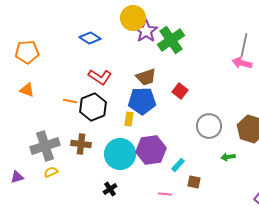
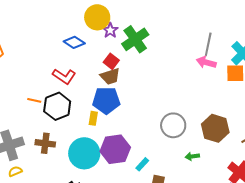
purple star: (146, 31) -> (110, 30), size x0.7
blue diamond: (90, 38) -> (74, 42), moved
red square: (180, 91) -> (111, 61), moved

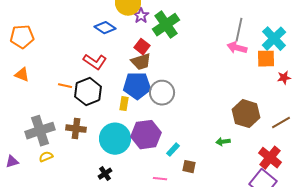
gray circle: (173, 125) -> (162, 93), moved

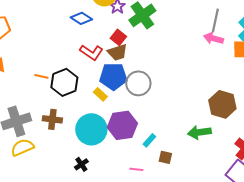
red L-shape: (95, 62) -> (91, 52), moved
yellow rectangle: (124, 104) -> (100, 94), turned -56
green arrow: (223, 142) -> (199, 132), size x1.6
yellow semicircle: (46, 157) -> (22, 147), size x1.6

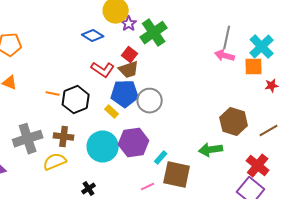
yellow semicircle: (22, 147) -> (55, 162), moved
brown square: (165, 157) -> (177, 175), size x2.0
black cross: (81, 164) -> (89, 189), moved
pink line: (136, 169) -> (148, 187), turned -32

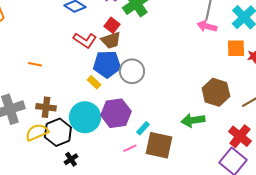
orange square: (254, 67) -> (236, 48), moved
black hexagon: (76, 100) -> (58, 132), moved
pink line: (148, 187) -> (130, 148), moved

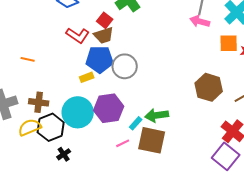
yellow rectangle: (94, 82) -> (87, 77), turned -64
green arrow: (193, 120) -> (157, 115), moved

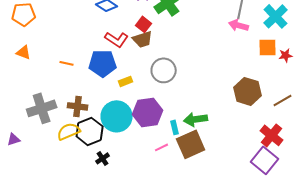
blue pentagon: (100, 59) -> (103, 63), moved
cyan rectangle: (136, 123) -> (175, 127), turned -56
brown square: (152, 140) -> (191, 144), turned -36

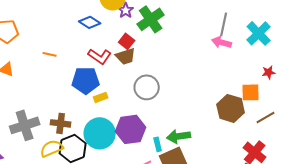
orange square: (268, 47) -> (251, 92), moved
orange line: (67, 63) -> (50, 54), moved
yellow rectangle: (126, 81) -> (101, 97), moved

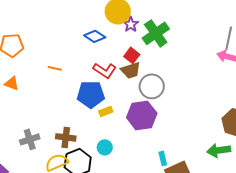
gray circle: (147, 87) -> (152, 86), moved
gray cross: (25, 125) -> (30, 139), size x0.7
purple hexagon: (131, 129) -> (142, 115), moved
cyan circle: (100, 133) -> (105, 147), size x0.5
green arrow: (179, 136) -> (219, 150), moved

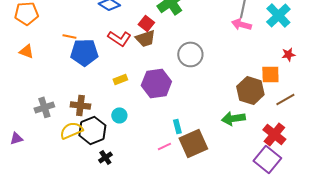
gray circle: (152, 86) -> (190, 54), moved
blue pentagon: (91, 94) -> (84, 52), moved

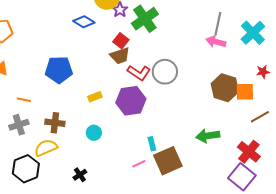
orange line: (69, 36) -> (24, 100), moved
red L-shape: (119, 38) -> (139, 73), moved
brown hexagon: (250, 90) -> (225, 88), moved
black hexagon: (92, 130) -> (26, 169), moved

